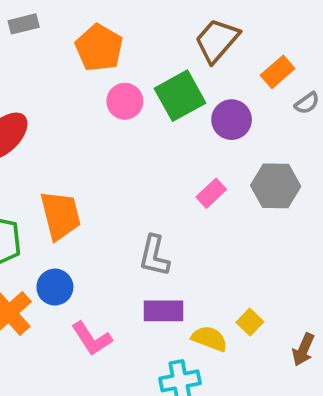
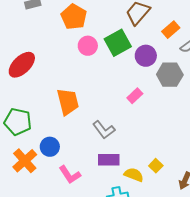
gray hexagon: (276, 186) -> (170, 75), moved
orange trapezoid: (60, 215) -> (68, 102), moved
gray L-shape: (154, 256) -> (104, 130), turned -50

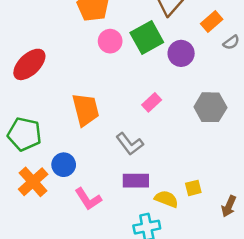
gray hexagon: (170, 75) -> (210, 107), moved
pink rectangle: (135, 96) -> (152, 102), moved
yellow square: (156, 166) -> (193, 188), turned 32

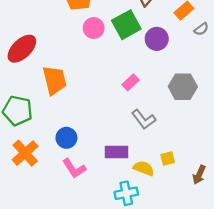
orange trapezoid: (86, 110) -> (54, 80), moved
gray L-shape: (130, 144) -> (144, 119), moved
blue circle: (64, 165) -> (66, 138), moved

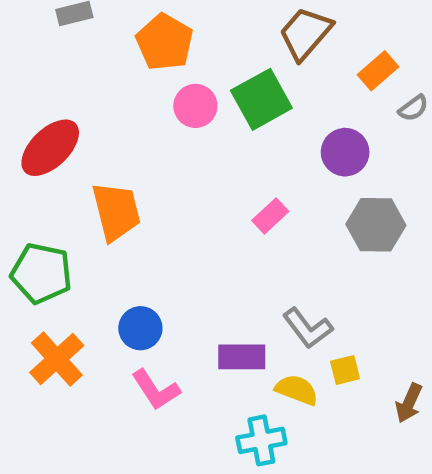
purple circle: (157, 39) -> (345, 152), moved
gray L-shape: (144, 119) -> (308, 328), moved

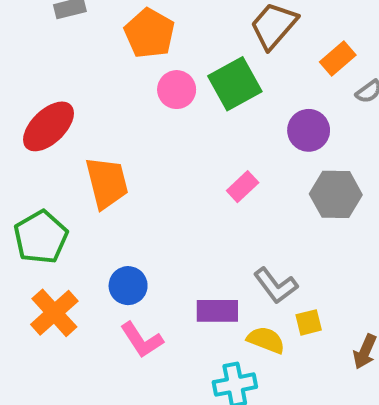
green pentagon: (41, 273) -> (41, 237), turned 30

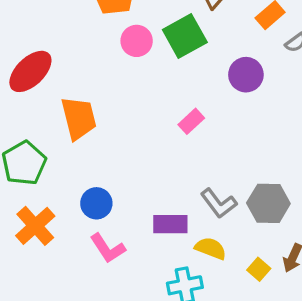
gray hexagon: (336, 194) -> (268, 203), moved
yellow square: (309, 322) -> (259, 269), moved, turned -35

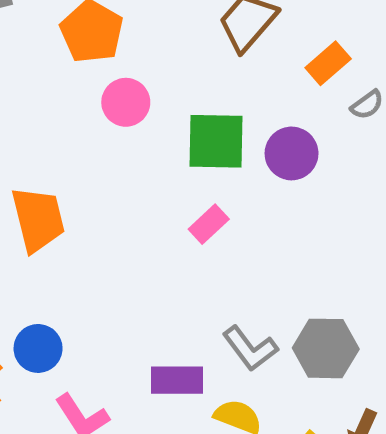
green square: (185, 36) -> (216, 141), moved, turned 30
blue circle: (96, 203) -> (38, 348), moved

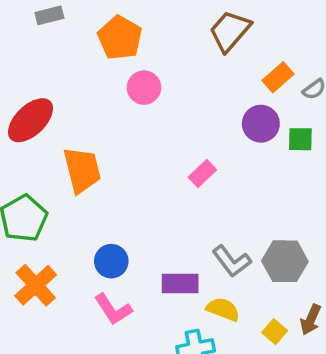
orange rectangle: (328, 63) -> (278, 77), moved
green square: (216, 141) -> (300, 139), moved, size x0.6
blue circle: (38, 348) -> (111, 261), moved

